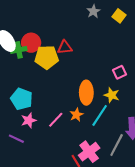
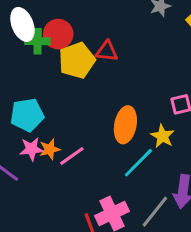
yellow pentagon: (47, 57) -> (77, 60), turned -30
cyan pentagon: (22, 99) -> (27, 115), turned 30
orange star: (76, 115) -> (50, 149), moved

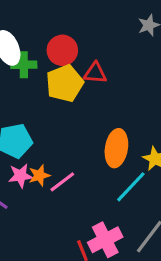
red circle: (58, 34) -> (62, 50), moved

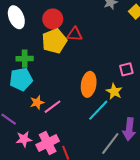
green cross: (24, 65) -> (25, 59), moved
pink star: (20, 176) -> (24, 139), moved
pink cross: (105, 240) -> (48, 143), moved

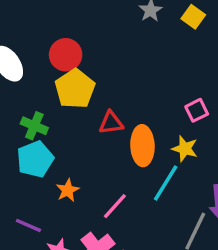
red triangle: (75, 34) -> (111, 123), moved
green cross: (25, 59) -> (34, 126), turned 35
pink line: (52, 107) -> (115, 206), moved

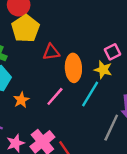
pink square: (197, 110) -> (112, 52), moved
pink line: (115, 206) -> (55, 96), moved

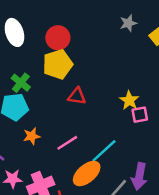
orange ellipse: (73, 68) -> (87, 174), moved, turned 36
yellow star: (103, 70) -> (129, 100), moved

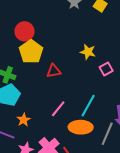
yellow star: (129, 100) -> (88, 52), moved
orange star: (32, 136) -> (24, 120), moved
orange ellipse: (87, 174) -> (81, 127), turned 60

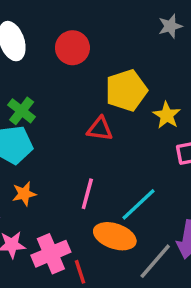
yellow pentagon: (31, 52) -> (126, 90), moved
pink line: (58, 109) -> (87, 194), turned -42

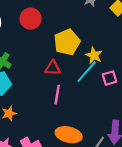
pink line: (87, 194) -> (57, 95), moved
cyan line: (139, 204) -> (87, 72), moved

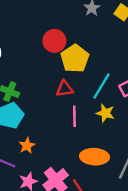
red circle: (31, 19) -> (54, 41), moved
yellow star: (94, 55) -> (105, 113), moved

